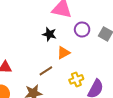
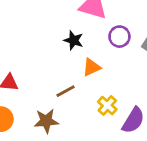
yellow cross: (76, 79) -> (107, 106), turned -32

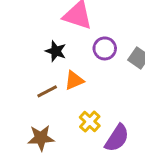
brown line: (66, 91) -> (47, 91), moved
brown star: (46, 121) -> (41, 138), moved

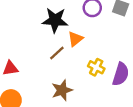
black star: (56, 51) -> (55, 20), size x1.5

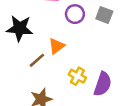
black star: (55, 20) -> (20, 28), moved

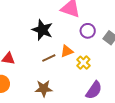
yellow cross: (77, 76) -> (83, 63), moved

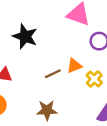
black star: (42, 30) -> (25, 36), moved

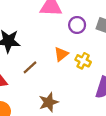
brown line: (53, 74) -> (30, 67), moved

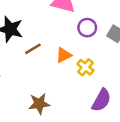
brown line: (30, 67) -> (33, 49), moved

